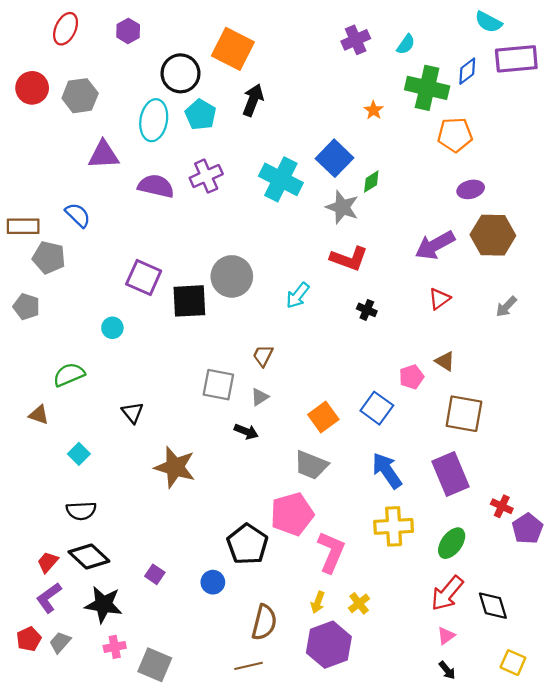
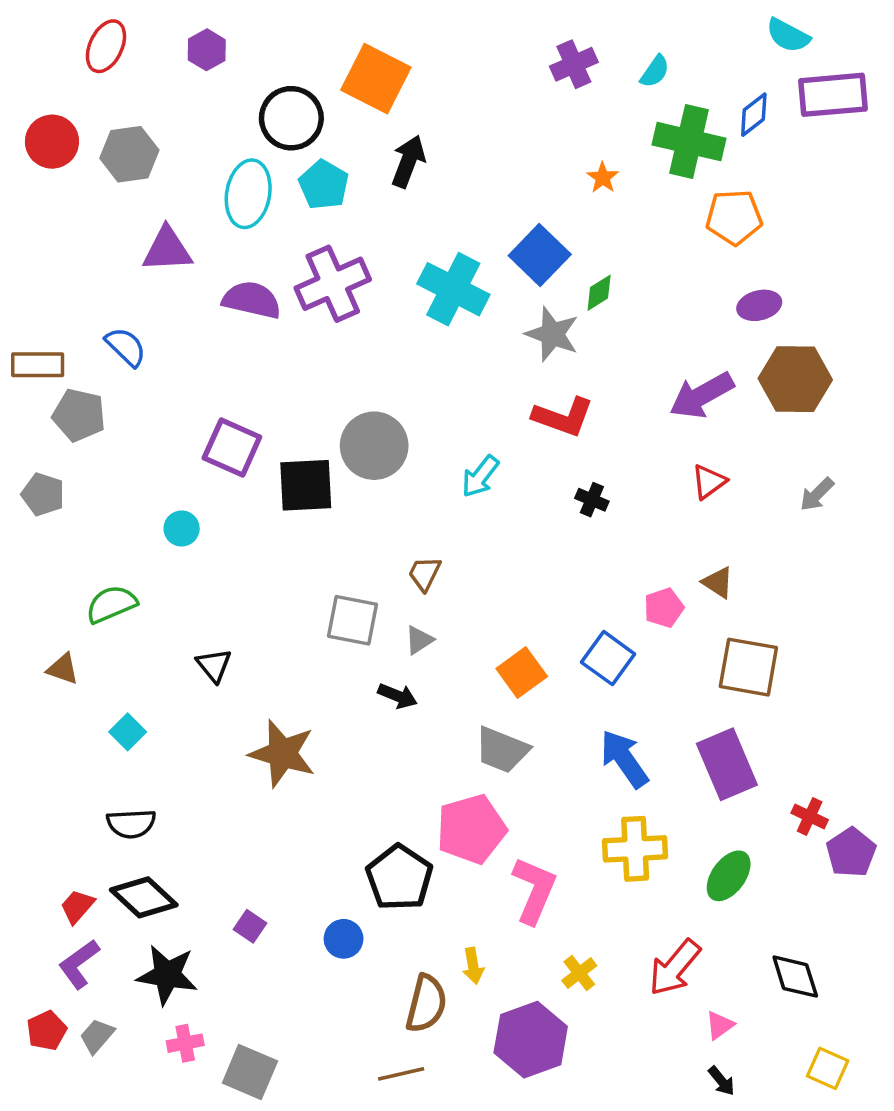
purple cross: (206, 176) -> (333, 284), size x1.4
red arrow: (447, 593) -> (675, 968), moved
yellow arrow: (318, 602) -> (473, 966), moved, turned -30

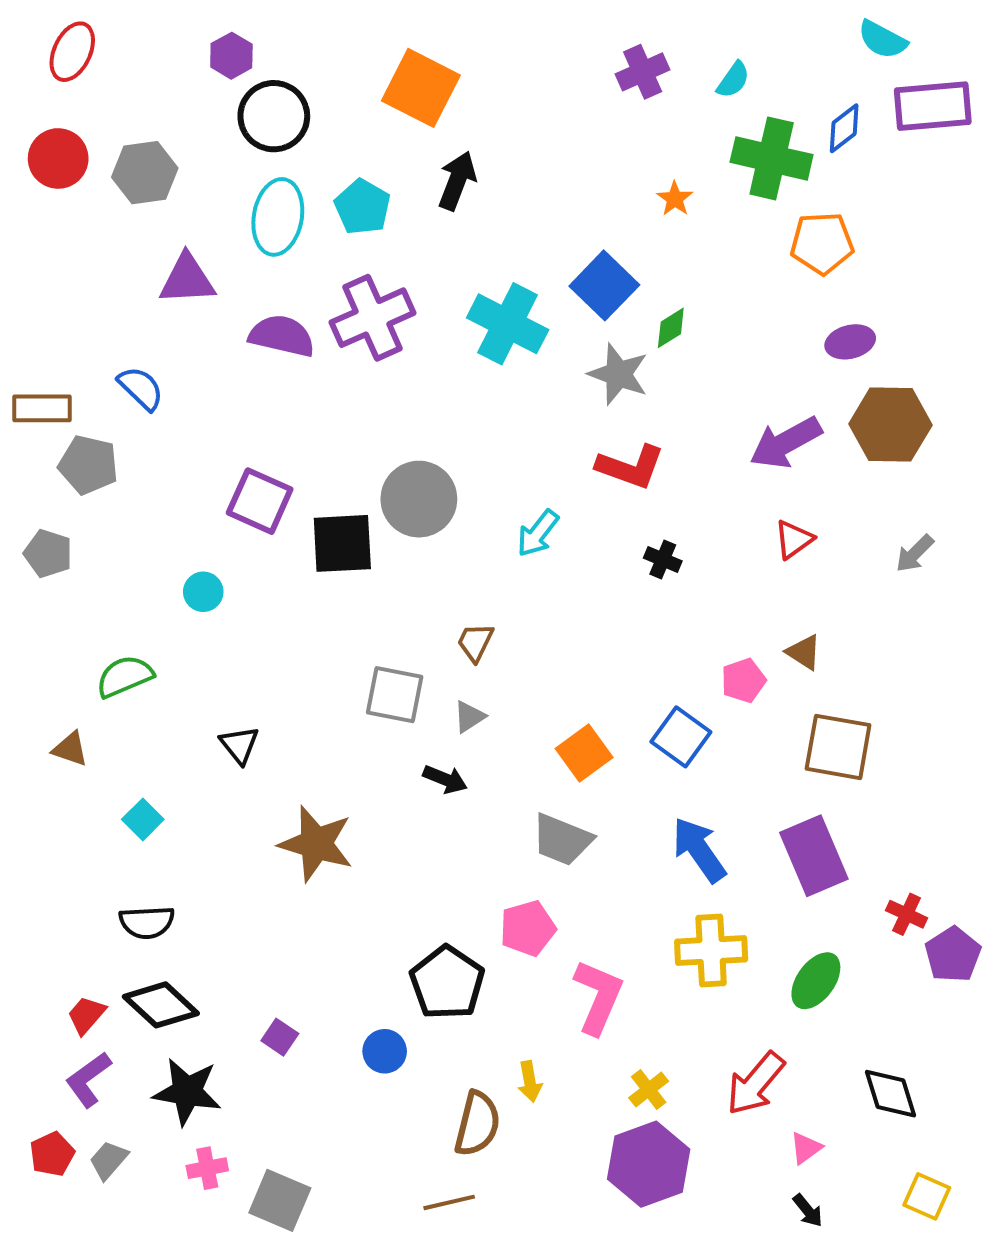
red ellipse: (106, 46) -> (72, 52), moved
black circle: (291, 118) -> (274, 116), moved
pink pentagon: (471, 829) -> (528, 928), size x0.7
purple hexagon: (531, 1040) -> (649, 1164), moved

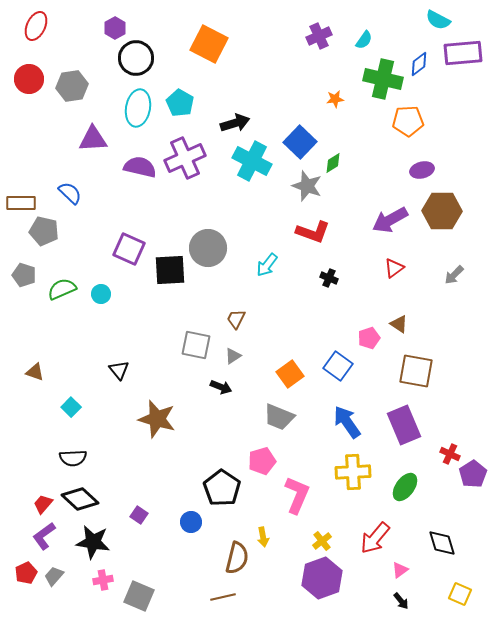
black arrow: (457, 181) -> (235, 123), moved, turned 52
orange star: (675, 199) -> (335, 99), turned 30
green semicircle: (125, 676) -> (62, 289), moved

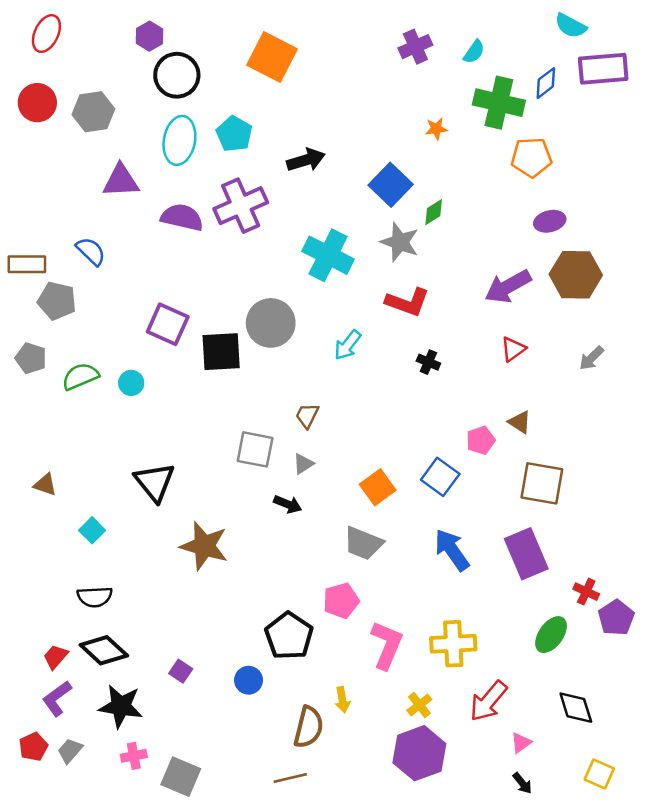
cyan cross: (252, 161) -> (328, 255), moved
black triangle: (119, 370) -> (155, 482), size x1.6
yellow cross: (353, 472) -> (453, 644), moved
green ellipse: (405, 487) -> (551, 635), moved

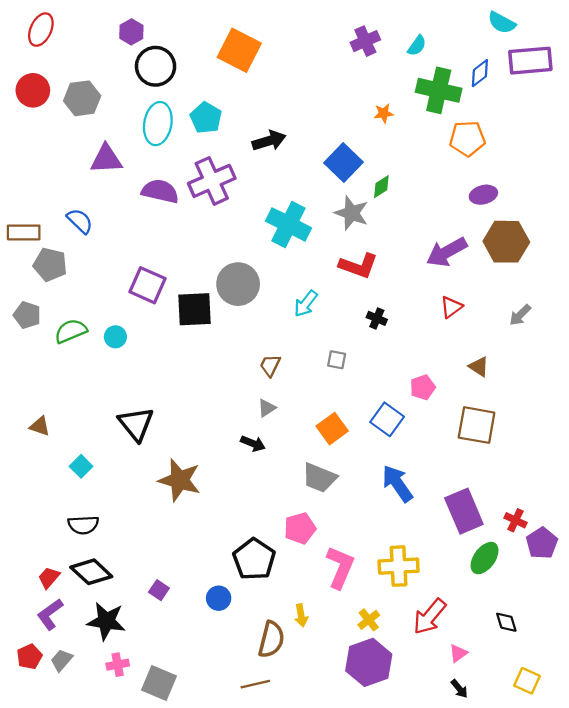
brown triangle: (520, 422) -> (479, 367), moved
gray square: (255, 449) -> (337, 360), moved, size x0.6
purple rectangle: (526, 554) -> (464, 511), moved
black diamond: (576, 708) -> (506, 622), size x0.7

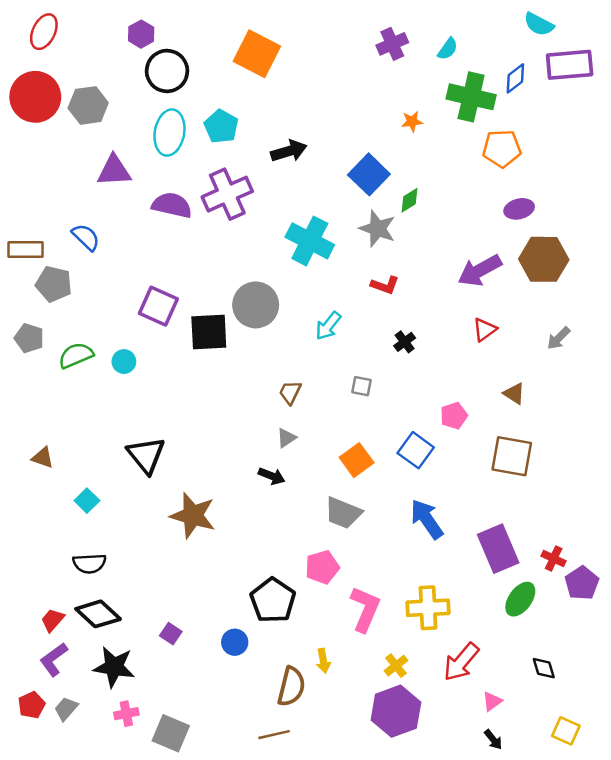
red circle: (33, 90) -> (35, 97), size x1.4
red L-shape: (358, 266) -> (385, 285), size x0.7
black cross: (377, 318) -> (405, 342), turned 30

